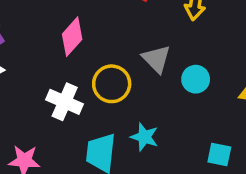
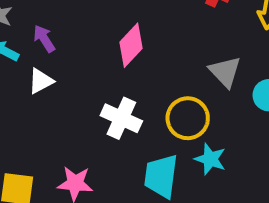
yellow circle: (112, 84) -> (188, 118), moved

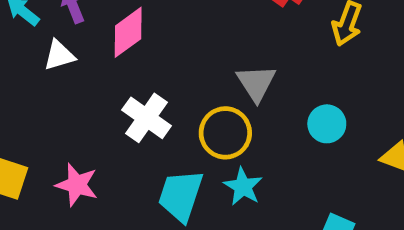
pink diamond: (131, 45) -> (128, 32), moved
gray triangle: (225, 72) -> (256, 83), moved

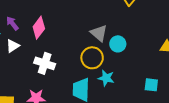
white cross: (147, 118) -> (45, 63), moved
cyan circle: (327, 124) -> (118, 44), moved

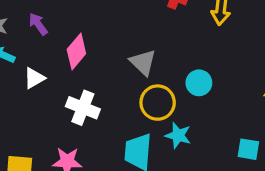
purple arrow: (12, 23) -> (38, 24), moved
gray triangle: (99, 33) -> (143, 62), moved

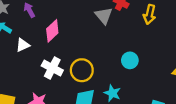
gray triangle: (143, 62) -> (104, 16), moved
yellow circle: (158, 103) -> (82, 70), moved

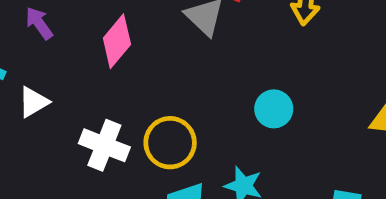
pink diamond: (52, 31) -> (117, 41), moved

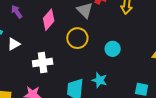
yellow circle: (170, 143) -> (77, 38), moved
white cross: (104, 145) -> (43, 62), turned -30

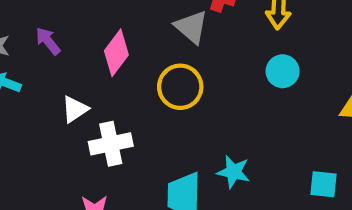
white triangle: (14, 44) -> (75, 109), moved
cyan circle: (113, 49) -> (283, 71), moved

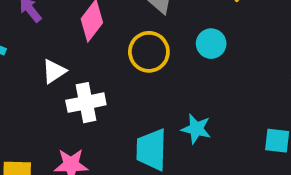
cyan circle: (283, 71) -> (211, 44), moved

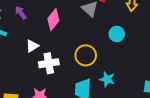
yellow circle: (149, 52) -> (86, 55), moved

